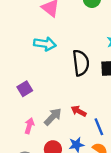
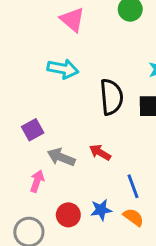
red arrow: (79, 111) -> (100, 152), moved
gray arrow: (53, 117) -> (61, 157), moved, turned -114

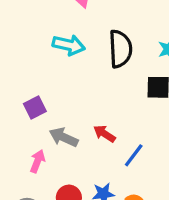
black semicircle: (111, 97) -> (120, 49), moved
blue line: (133, 186) -> (134, 155), moved, turned 55

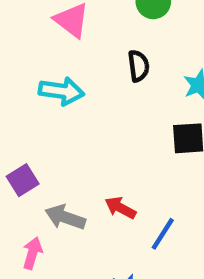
black semicircle: (120, 49) -> (139, 66), moved, size x0.6

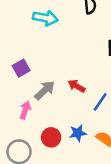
gray arrow: (65, 217) -> (45, 90), turned 115

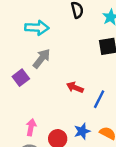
gray arrow: (45, 90) -> (42, 59), moved
pink arrow: (25, 110) -> (31, 127), moved

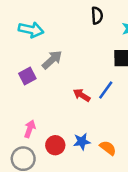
cyan arrow: (37, 28) -> (31, 30), moved
blue line: (99, 99) -> (106, 90), moved

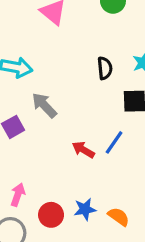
black semicircle: (97, 15) -> (105, 68), moved
gray arrow: (52, 60) -> (44, 105), turned -90

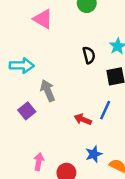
gray arrow: (44, 105) -> (48, 91), turned 30
blue star: (85, 209) -> (94, 154), moved

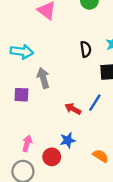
purple square: (27, 111) -> (21, 95), turned 35
blue star: (94, 154) -> (68, 140), moved

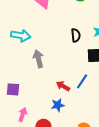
purple square: (21, 95) -> (13, 89), moved
blue star: (68, 140) -> (58, 105), moved

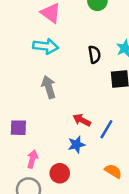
cyan arrow: (21, 36) -> (46, 46), moved
blue line: (82, 81) -> (106, 129), moved

